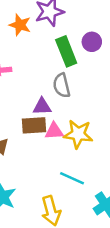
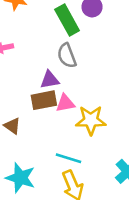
yellow star: (78, 134) -> (91, 120), moved
cyan line: (72, 178) -> (68, 158), moved

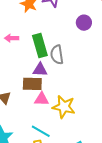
green rectangle: (67, 20) -> (40, 46), moved
pink triangle: (65, 103) -> (42, 99), moved

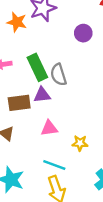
brown rectangle: (32, 84) -> (19, 103), moved
yellow star: (64, 107) -> (80, 143), moved, size x0.6

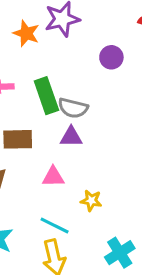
gray semicircle: (58, 75) -> (73, 108), turned -65
purple triangle: (42, 95) -> (71, 137), moved

